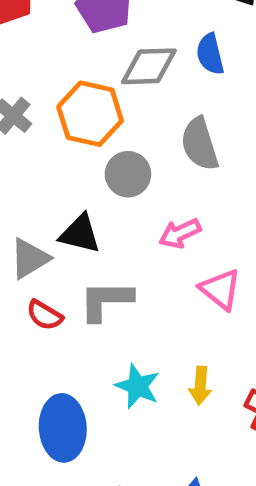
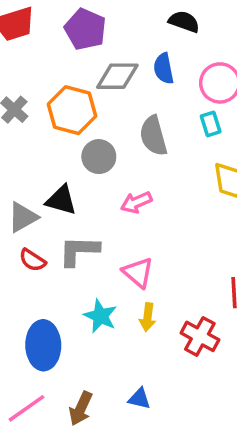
pink triangle: (220, 289) -> (138, 272), moved

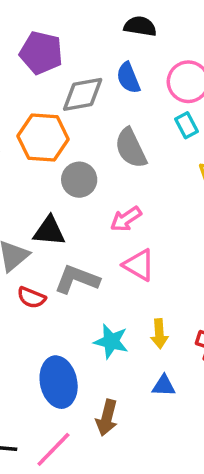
gray L-shape: (79, 251) -> (77, 279), turned 30
pink triangle: (138, 272) -> (139, 265), moved
blue triangle: (139, 399) -> (164, 386), moved
brown arrow: (81, 408) -> (107, 418), moved

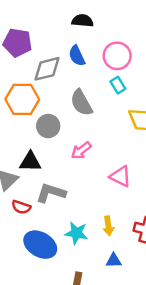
pink triangle: (139, 265) -> (120, 176), moved
blue ellipse: (59, 382) -> (40, 245), moved, turned -44

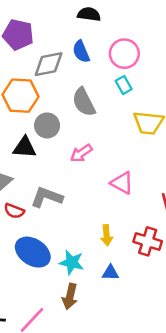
black triangle: (30, 162) -> (25, 147), moved
cyan star: (76, 233) -> (72, 262), moved

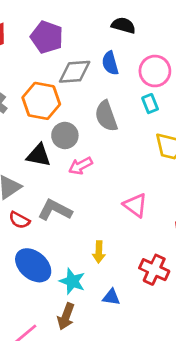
pink arrow: (81, 153) -> (80, 166), moved
yellow arrow: (107, 235) -> (99, 252), moved

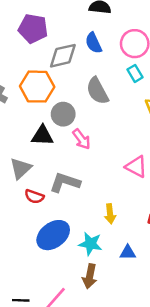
pink arrow: (80, 166) -> (81, 139), turned -90
blue ellipse: (33, 265) -> (53, 235), turned -68

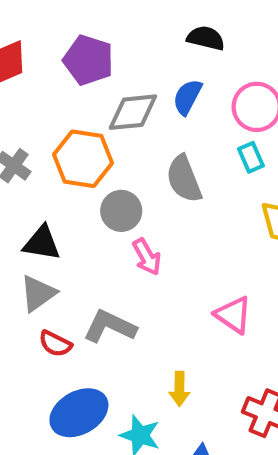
blue semicircle: (93, 43) -> (187, 97), turned 45
black triangle: (42, 136) -> (42, 243), moved

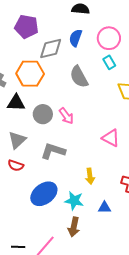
gray circle: (121, 211) -> (43, 114), moved
black triangle: (42, 243) -> (16, 103), moved
red semicircle: (55, 344) -> (16, 165), moved

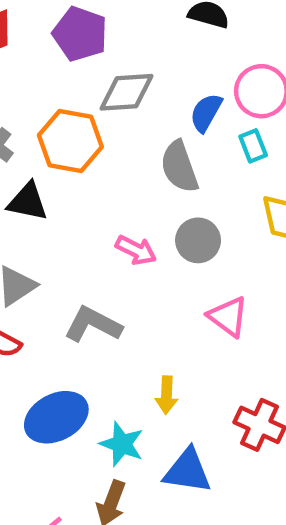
blue semicircle: (76, 38) -> (206, 113), moved
gray circle: (43, 114) -> (198, 240), moved
pink arrow: (66, 116) -> (136, 250), turned -36
blue triangle: (104, 208) -> (187, 471), size x1.6

